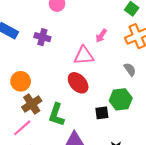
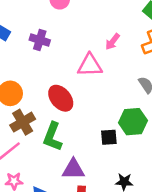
red ellipse: (78, 83) -> (61, 98), moved

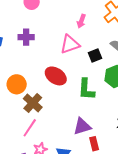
green L-shape: (53, 137) -> (86, 89), moved
black square: (109, 137) -> (95, 55), moved

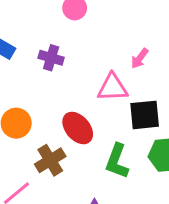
black square: (95, 55) -> (145, 115), size x1.5
brown cross: (33, 103) -> (50, 160), moved

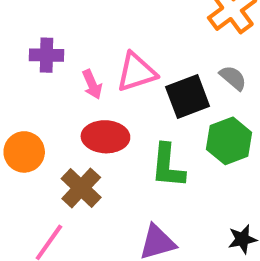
pink arrow: (140, 58) -> (92, 84), moved, turned -45
red ellipse: (78, 128) -> (105, 137), turned -32

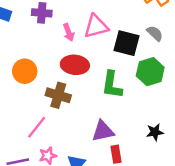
black square: (188, 96) -> (126, 43), turned 32
brown cross: (81, 188) -> (58, 95), turned -30

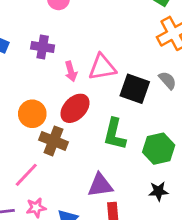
red ellipse: (75, 65) -> (75, 108), turned -56
orange circle: (25, 71) -> (32, 114), moved
green hexagon: (150, 72) -> (159, 149), moved

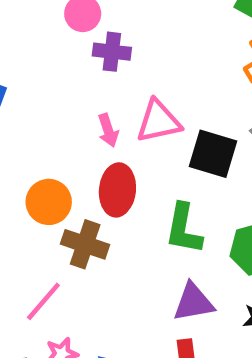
purple cross: (43, 47) -> (112, 52), moved
red ellipse: (75, 108) -> (117, 190), turned -36
purple triangle: (100, 185) -> (194, 302), moved

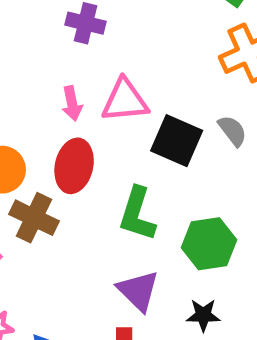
purple triangle: (194, 302) -> (138, 291), turned 48

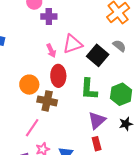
black square: (177, 141) -> (98, 55), turned 30
purple triangle: (138, 291) -> (97, 120), turned 48

